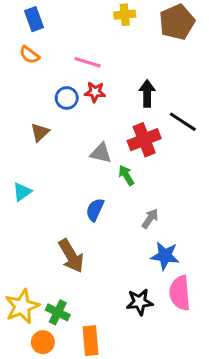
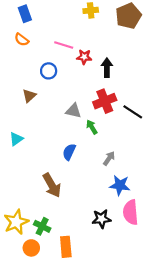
red star: (95, 92) -> (84, 57), moved
black line: (183, 122) -> (133, 112), moved

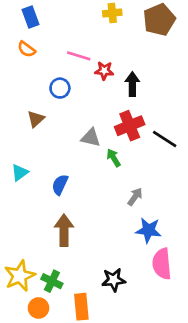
blue semicircle: (69, 152) -> (60, 185), moved
brown arrow: (52, 185) -> (64, 230), turned -150
black star: (101, 219) -> (114, 280), moved

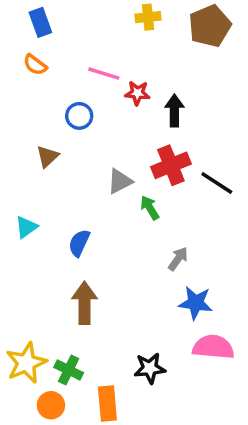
gray triangle: (91, 138) -> (120, 181), turned -40
pink semicircle: (162, 264) -> (213, 347), turned 100

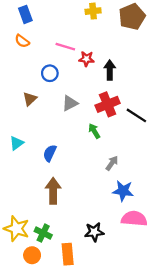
gray triangle: (120, 181) -> (70, 103), moved
yellow star: (26, 363) -> (17, 229), turned -30

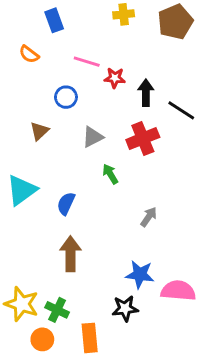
blue rectangle: (25, 14) -> (54, 20), moved
black line: (136, 115) -> (181, 110), moved
green arrow: (94, 131) -> (110, 174), moved
cyan triangle: (17, 143) -> (22, 190), size x1.6
blue star: (123, 191) -> (140, 274), moved

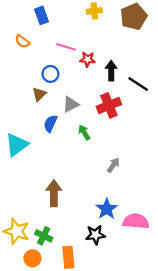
brown triangle: (39, 131) -> (39, 94), moved
blue semicircle: (66, 203) -> (50, 123), moved
blue star: (140, 274) -> (107, 209), turned 30

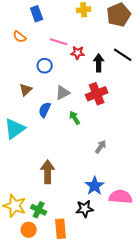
black line: (138, 84) -> (123, 55), moved
brown triangle: (39, 94) -> (26, 90), moved

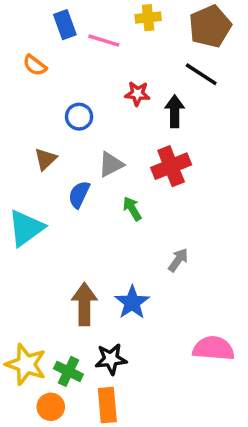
pink line: (59, 42) -> (104, 41), moved
black line: (123, 55) -> (201, 74), moved
blue star: (95, 186) -> (132, 302), moved
black star: (85, 209) -> (111, 359), moved

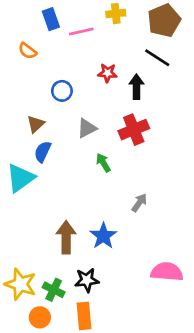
pink line: (104, 41) -> (81, 32), turned -30
blue semicircle: (79, 194) -> (43, 152), moved

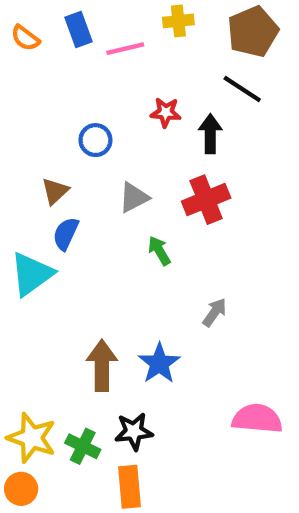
orange semicircle: (27, 51) -> (25, 38), moved
orange circle: (40, 317) -> (21, 489), moved

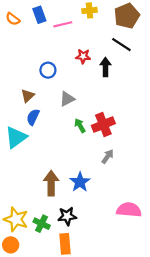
red cross: (206, 200) -> (103, 125), moved

